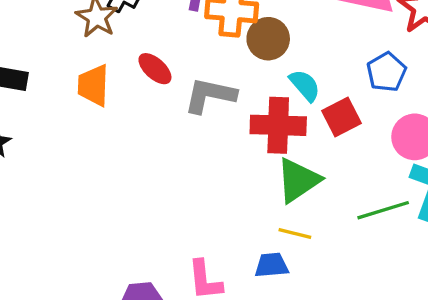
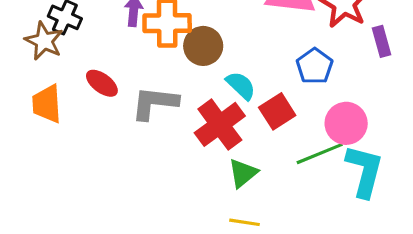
red cross: (278, 125) -> (220, 124), turned -33
green triangle: (298, 180) -> (243, 173), size x0.7
green line: (383, 210) -> (320, 154), moved

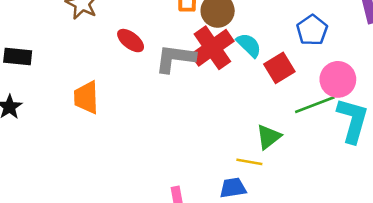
orange trapezoid: (47, 104) -> (86, 97), moved
red cross: (220, 124) -> (212, 48), moved
green triangle: (243, 173) -> (269, 137), moved

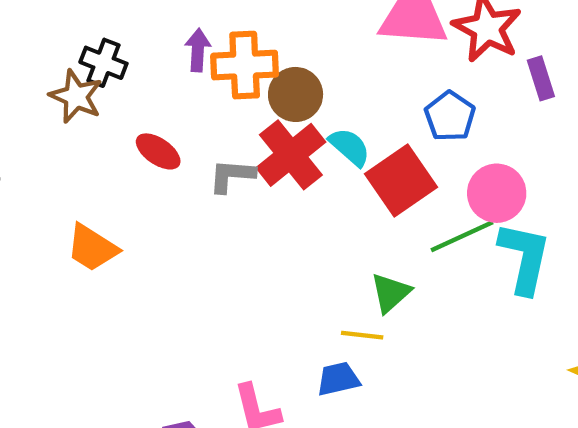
gray L-shape: (175, 58) -> (232, 176), size x0.7
red square: (279, 68) -> (401, 181), size x1.4
orange trapezoid: (86, 97) -> (92, 248), turned -52

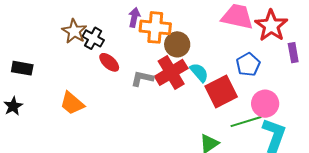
black cross: (103, 63) -> (93, 38), moved

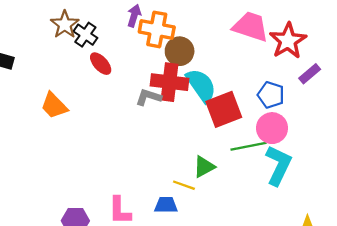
purple rectangle: (293, 53) -> (310, 74), turned 54
blue pentagon: (248, 65) -> (271, 95), moved, turned -30
red cross: (171, 72) -> (169, 82), turned 32
cyan semicircle: (199, 72) -> (201, 85), size x1.5
gray L-shape: (142, 78) -> (149, 97), moved

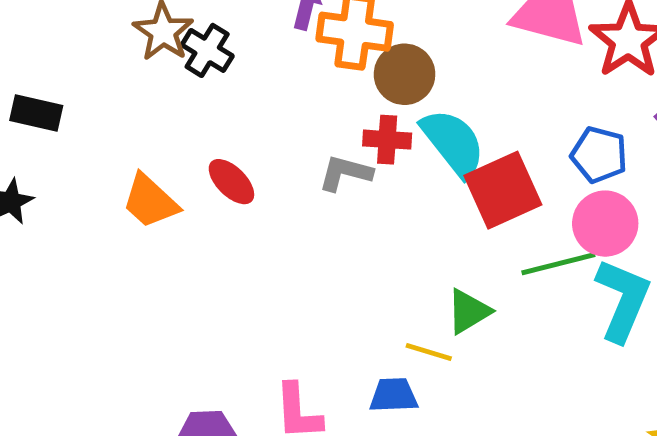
red ellipse: (101, 64) -> (231, 182), moved
red cross: (169, 82) -> (387, 140), size x0.6

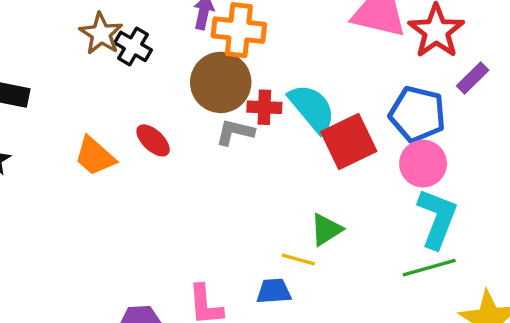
brown circle: (405, 74) -> (221, 82), moved, size x1.4
blue pentagon: (599, 155) -> (417, 114), size x1.4
green line: (558, 264) -> (429, 268), moved

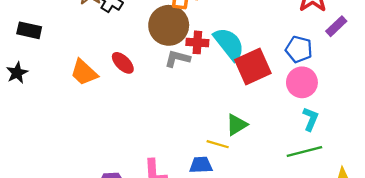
blue pentagon: (417, 114) -> (299, 49), size x0.7
cyan L-shape: (437, 218) -> (310, 119), size x0.6

